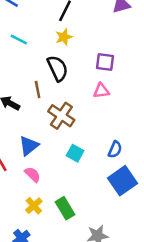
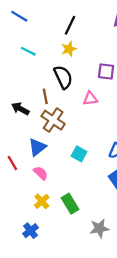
pink triangle: (101, 91) -> (90, 99), moved
brown cross: (61, 116) -> (53, 120), moved

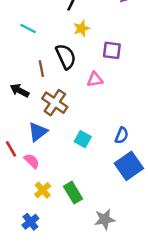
yellow star: (69, 49) -> (82, 29), moved
brown line: (45, 96) -> (41, 69), moved
pink semicircle: (41, 173) -> (32, 161), moved

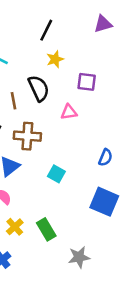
brown cross: (55, 103) -> (27, 136), turned -30
blue semicircle: (122, 135) -> (105, 158), moved
blue square: (129, 166) -> (104, 202), turned -32

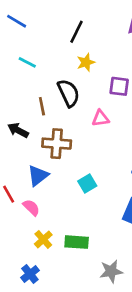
cyan square: (56, 174) -> (87, 184), turned 30
green rectangle: (46, 229) -> (77, 242), turned -55

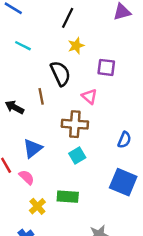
brown line: (42, 106) -> (41, 96), moved
pink triangle: (100, 118) -> (89, 96), turned 49
brown cross: (57, 144) -> (75, 124), moved
green rectangle: (77, 242) -> (68, 197), moved

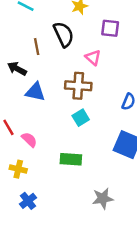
brown line: (41, 96) -> (37, 47), moved
blue triangle: (33, 148) -> (35, 92), moved, turned 50
yellow cross: (37, 206) -> (18, 169), moved, turned -35

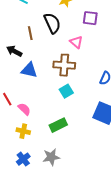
green rectangle: (71, 159) -> (58, 125), turned -30
yellow cross: (18, 169) -> (23, 131), moved
gray star: (103, 198) -> (51, 157), moved

